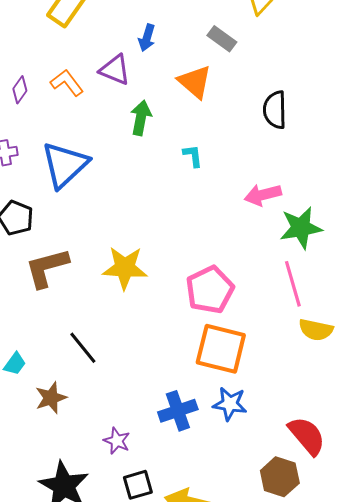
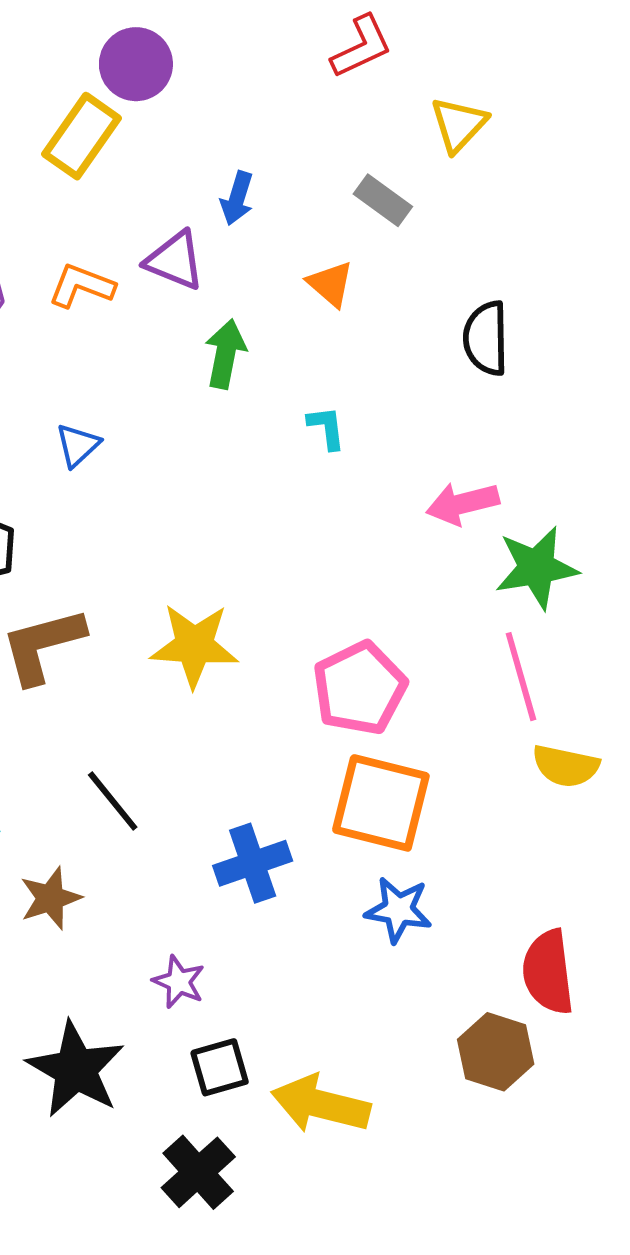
orange triangle: (195, 82) -> (330, 284), size x0.7
orange L-shape: (67, 83) -> (82, 286), turned -32
blue triangle: (65, 165) -> (78, 445), size x0.5
blue cross: (178, 411) -> (253, 863), moved
red semicircle: (307, 436) -> (548, 972), turned -147

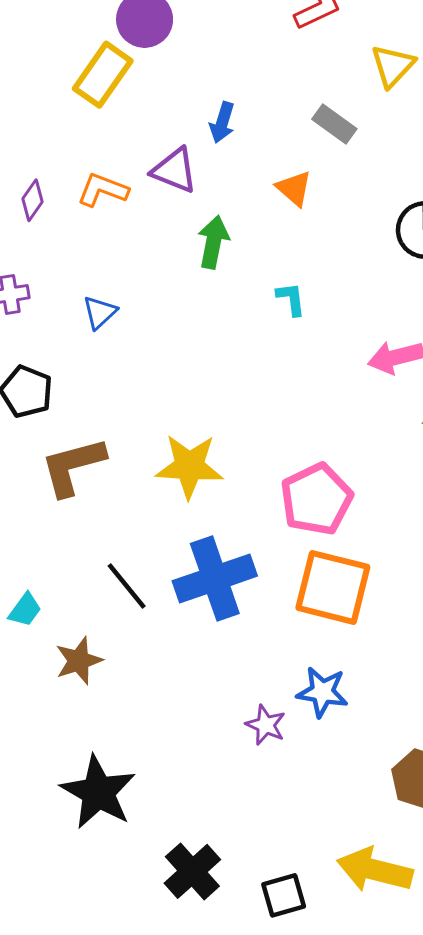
blue cross: (253, 863) -> (215, 578), moved, size x1.4
blue star: (398, 910) -> (322, 692), moved
purple star: (179, 982) -> (266, 725), moved
black square: (220, 1067) -> (284, 895), moved
yellow arrow: (321, 1104) -> (375, 870), moved

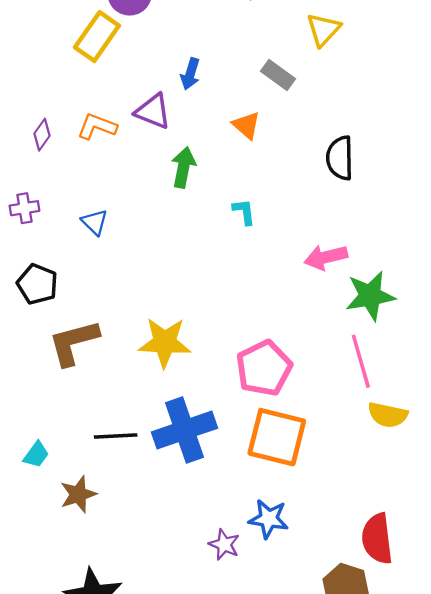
blue triangle: (100, 312) -> (95, 222), turned -32
black line: (127, 586) -> (116, 436), turned -54

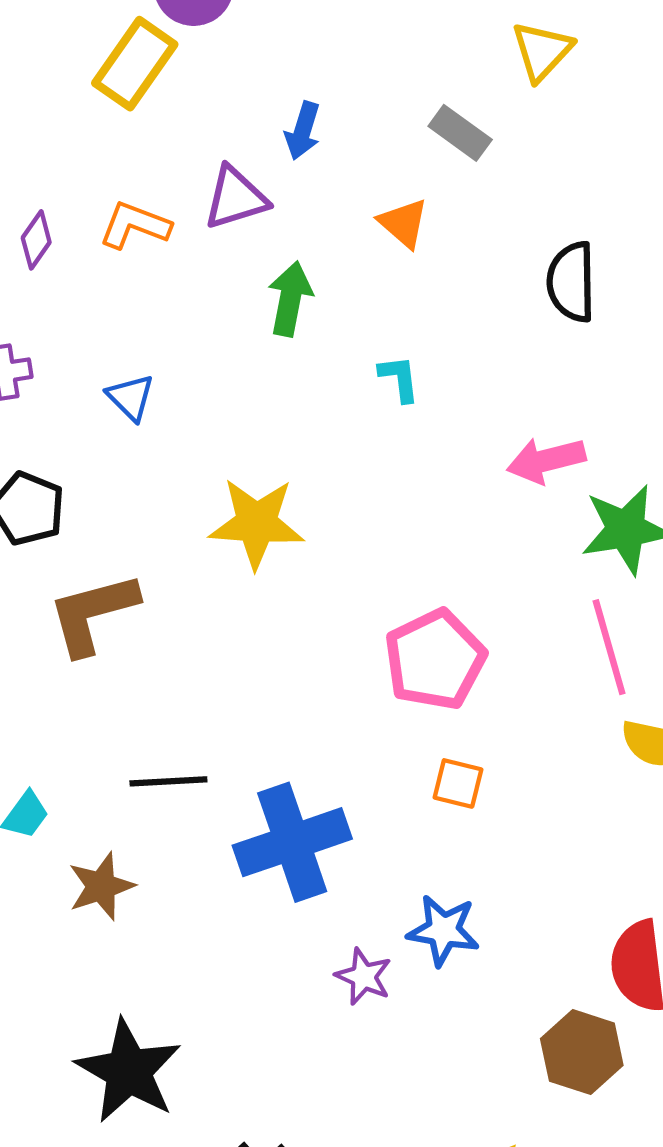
purple triangle: (153, 111) -> (236, 198), turned -39
yellow star: (165, 342) -> (257, 523), moved
blue cross: (185, 430) -> (292, 842), moved
orange square: (277, 437) -> (458, 783), size x0.5

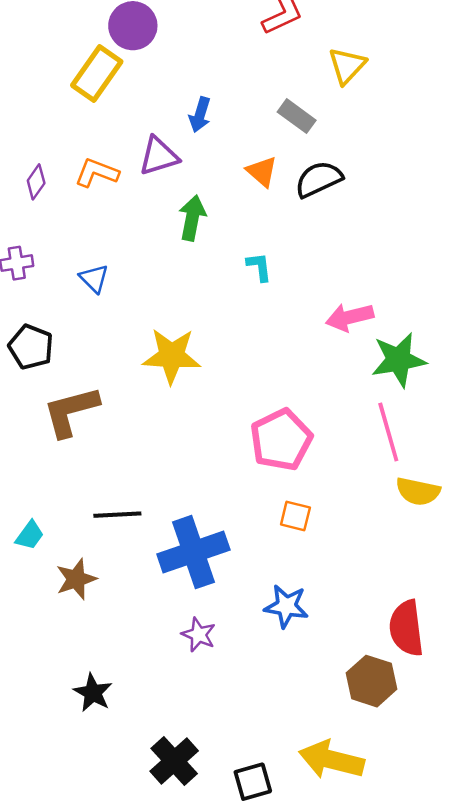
black semicircle: (571, 282) -> (319, 179), moved, turned 66
purple star: (364, 977) -> (199, 635), moved
black star: (129, 1071) -> (93, 693), size x0.6

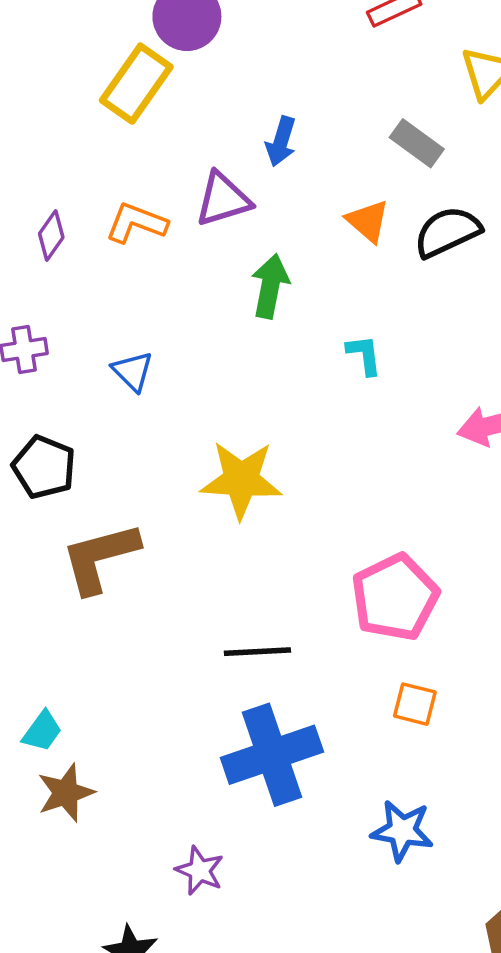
black line: (117, 515) -> (257, 652), moved
brown star: (76, 579) -> (66, 793), moved
purple star: (199, 635) -> (200, 871), moved

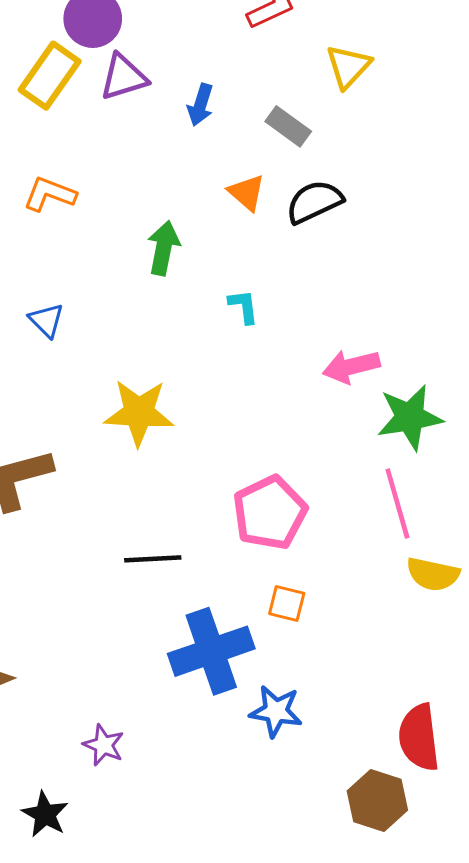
blue arrow: (281, 141) -> (200, 105), moved
purple triangle: (223, 199) -> (124, 77), moved
blue cross: (272, 755) -> (211, 651), moved

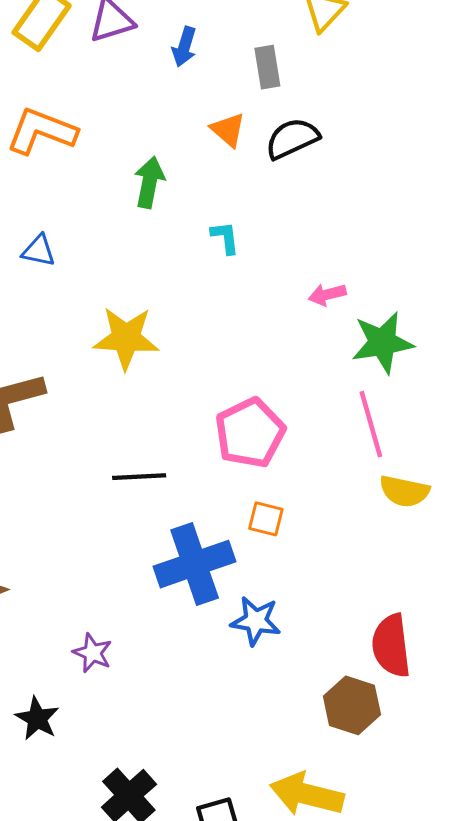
gray rectangle: (288, 126) -> (267, 67), turned 45
orange L-shape: (50, 194) -> (42, 131), size x1.4
blue triangle: (47, 320) -> (39, 251), turned -33
pink arrow: (351, 366) -> (327, 294), size x0.7

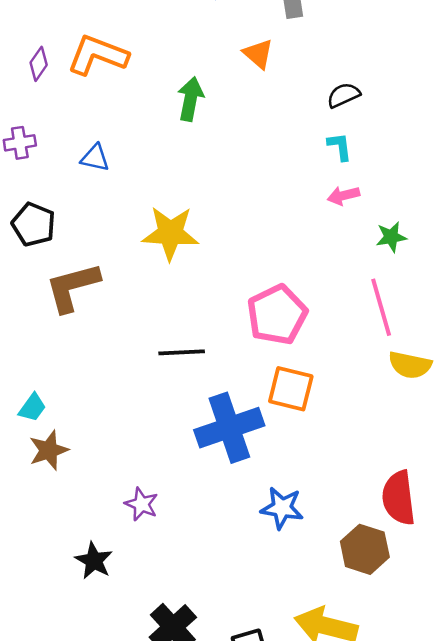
black semicircle: (292, 139) -> (343, 95), moved, size x0.7
cyan L-shape: (225, 238) -> (340, 147), moved
green star: (383, 343) -> (391, 237), size x0.6
orange square: (266, 519) -> (291, 389), size x1.5
blue star: (256, 621) -> (282, 508), moved

